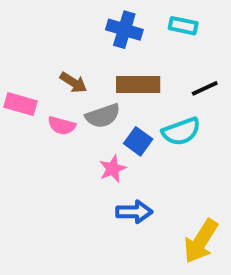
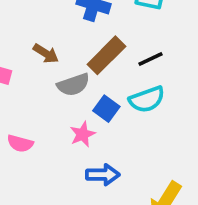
brown rectangle: (138, 84) -> (106, 55), turned -45
black line: (205, 88) -> (150, 59), moved
pink semicircle: (62, 126) -> (20, 143), moved

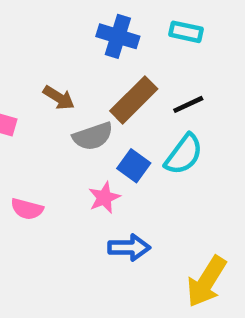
cyan semicircle: (147, 99) -> (184, 154), turned -33

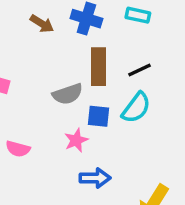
brown arrow: (59, 98) -> (42, 24), moved
brown rectangle: (134, 100) -> (98, 67), turned -45
blue square: (134, 166) -> (98, 116), turned -30

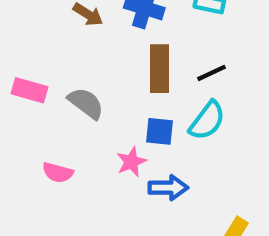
gray semicircle: (68, 94) -> (86, 103), moved, turned -124
blue arrow: (95, 178) -> (168, 188), moved

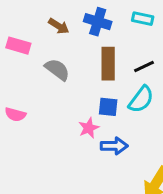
pink rectangle: (30, 90) -> (18, 46), moved
gray semicircle: (86, 103) -> (57, 70), moved
pink semicircle: (58, 173) -> (15, 114), moved

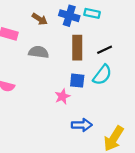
cyan rectangle: (143, 19) -> (92, 13), moved
gray semicircle: (57, 70) -> (39, 52), turned -30
blue arrow: (114, 146) -> (82, 125), moved

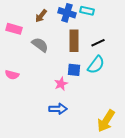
brown arrow: (40, 19) -> (41, 16), turned 96
gray semicircle: (39, 52) -> (40, 45), turned 30
blue arrow: (82, 125) -> (58, 109), moved

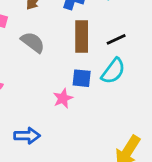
blue arrow: (58, 109) -> (27, 136), moved

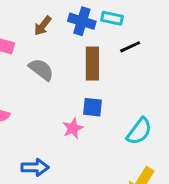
black line: (116, 39) -> (130, 47), moved
cyan semicircle: (113, 71) -> (139, 131), moved

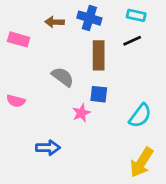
cyan rectangle: (112, 18) -> (136, 15), moved
brown arrow: (43, 26) -> (55, 22), turned 54
gray semicircle: (41, 69) -> (63, 77), moved

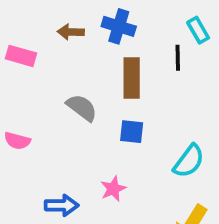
cyan rectangle: (136, 15) -> (198, 30), moved, turned 48
black line: (132, 41) -> (178, 58), turned -66
pink star: (81, 113) -> (113, 189), moved

